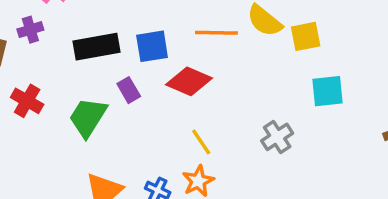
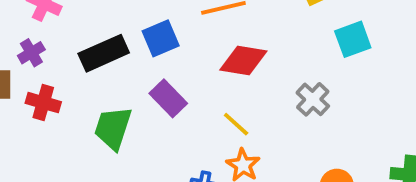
red diamond: (189, 81) -> (243, 61), moved
purple rectangle: (129, 90) -> (168, 98), moved, size x1.4
red cross: (27, 101) -> (43, 103), moved

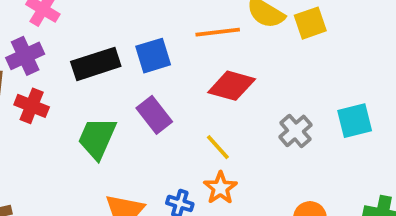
cyan square: (353, 39) -> (355, 121), moved
purple cross: (31, 53) -> (25, 56), size x1.4

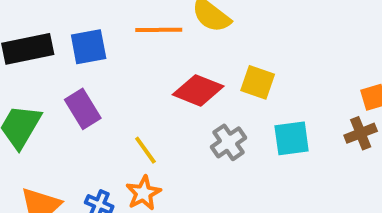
yellow square: (310, 23) -> (258, 82), moved, turned 32
red diamond: (232, 86) -> (198, 90), moved

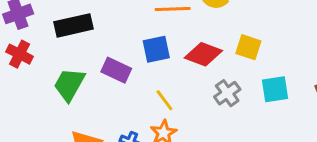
blue square: (89, 47) -> (156, 49), moved
purple rectangle: (83, 109) -> (116, 70), turned -32

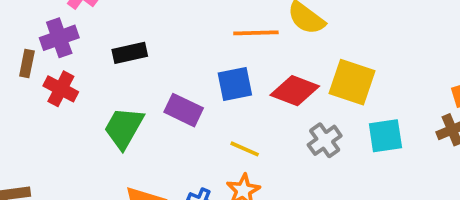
black rectangle: (74, 25) -> (130, 53), size x0.7
yellow square: (248, 47) -> (352, 82), size x1.4
yellow line: (164, 100) -> (245, 149), turned -30

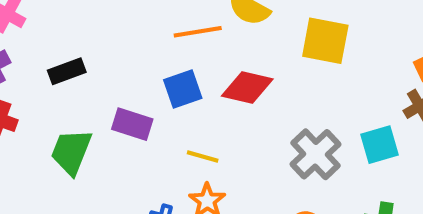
yellow square: (352, 82) -> (325, 41), moved
cyan square: (385, 136) -> (380, 145), moved
gray cross: (325, 140) -> (316, 154), moved, size x1.4

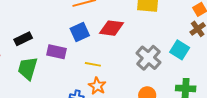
black rectangle: (67, 71) -> (23, 39), moved
cyan square: (380, 145) -> (180, 50), turned -36

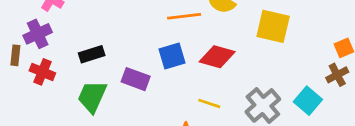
yellow line: (93, 64) -> (209, 103), moved

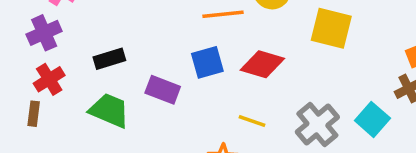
brown rectangle: (15, 55) -> (34, 114), moved
red cross: (42, 72) -> (49, 79), turned 35
green trapezoid: (92, 97) -> (109, 110), turned 88

